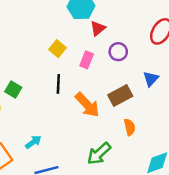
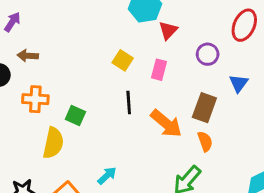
purple circle: (118, 52) -> (208, 54), moved
brown rectangle: (120, 95) -> (204, 108), turned -35
orange semicircle: (130, 127) -> (205, 141), moved

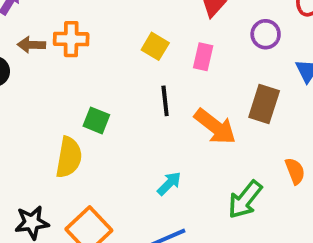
orange cross: (35, 99) -> (71, 39), moved
orange semicircle: (205, 141) -> (295, 171), moved
cyan arrow: (107, 176) -> (169, 183), moved

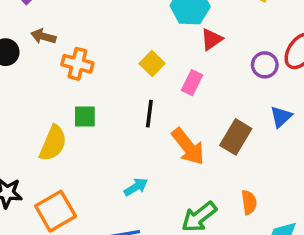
purple circle: (266, 34) -> (265, 65), moved
orange cross: (71, 39) -> (77, 64), moved
green square: (96, 120) -> (85, 117), turned -35

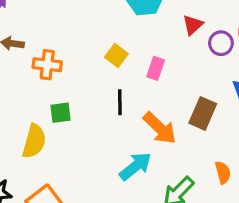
red triangle: (211, 39) -> (193, 25), moved
cyan arrow: (136, 187) -> (135, 166), moved, size x1.5

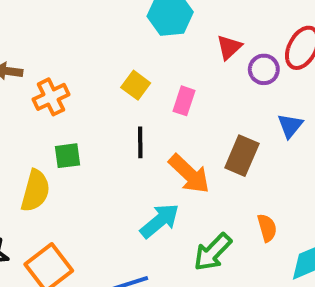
orange cross: (47, 65) -> (51, 97), turned -32

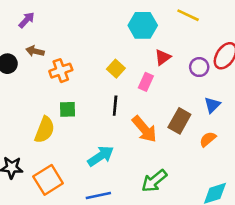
red triangle: (229, 47) -> (163, 57), moved
cyan arrow: (160, 221) -> (101, 156), moved
orange semicircle: (267, 228) -> (208, 139), moved, turned -120

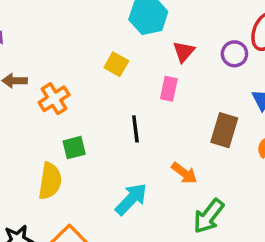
yellow square: (116, 69) -> (116, 64), moved
orange arrow: (144, 129) -> (184, 173), moved, size x0.7

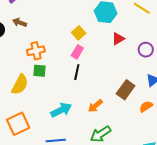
pink rectangle: (169, 89) -> (77, 52), moved
orange cross: (54, 99) -> (36, 51), moved
orange arrow: (184, 173) -> (95, 106), turned 84

